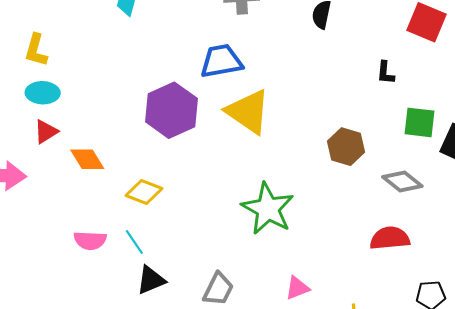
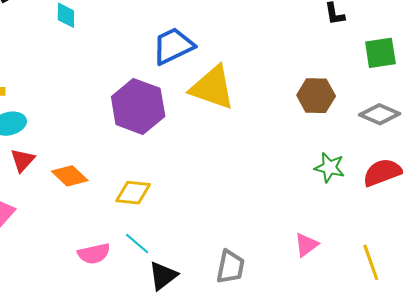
green star: (268, 209) -> (329, 168), moved, size x0.6

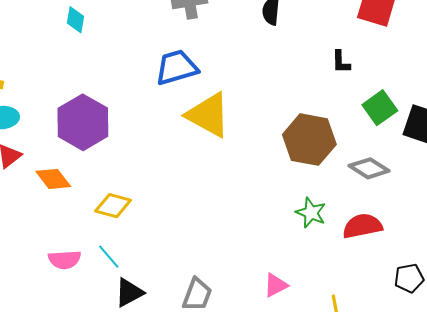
green square: (380, 53) -> (380, 108), turned -36
brown hexagon: (316, 96) -> (309, 140), size x1.4
purple hexagon: (138, 106) -> (83, 122), moved

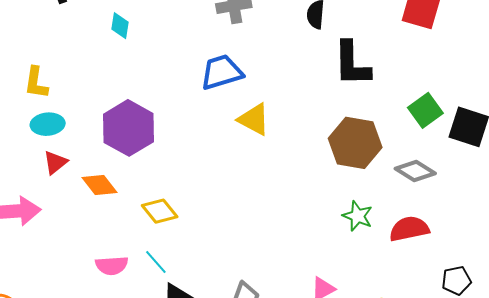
black L-shape: (341, 62) -> (352, 64), moved, size x2.0
yellow triangle: (208, 115) -> (254, 119), size x0.7
yellow diamond: (113, 206) -> (160, 211), turned 36

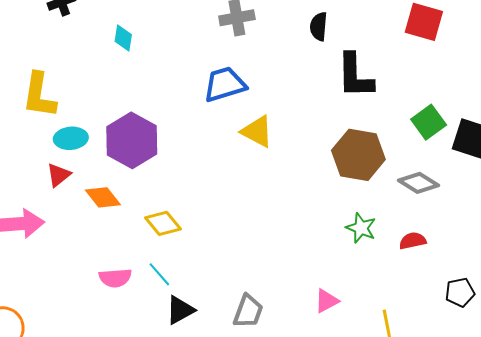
yellow L-shape: (36, 83) -> (39, 95), size x1.4
cyan ellipse: (48, 124) -> (71, 138), moved
red semicircle: (409, 229) -> (413, 241), size x0.7

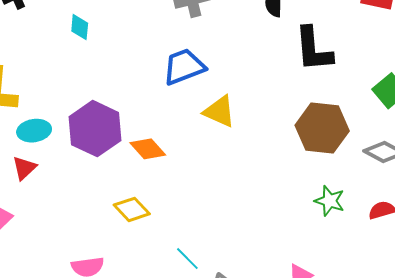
orange diamond: (103, 197) -> (148, 149), moved
cyan line: (159, 274) -> (187, 259), moved

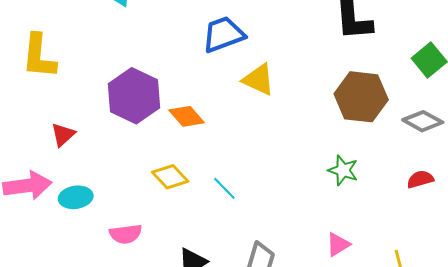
cyan ellipse: (34, 131) -> (76, 197), moved
green star: (330, 201) -> (343, 170), moved
cyan line: (187, 259) -> (224, 188), moved

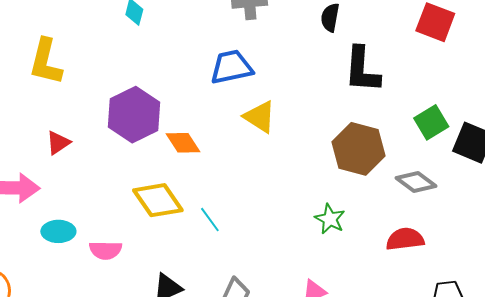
yellow diamond: (170, 177) -> (158, 200), size x1.4
red semicircle: (420, 179) -> (405, 239), size x1.4
cyan ellipse: (76, 197) -> (58, 231), moved

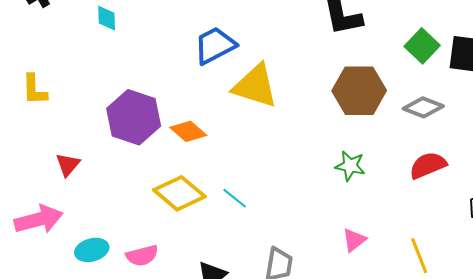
yellow L-shape: (46, 62) -> (34, 90), size x0.7
yellow triangle: (260, 117) -> (255, 86), size x1.4

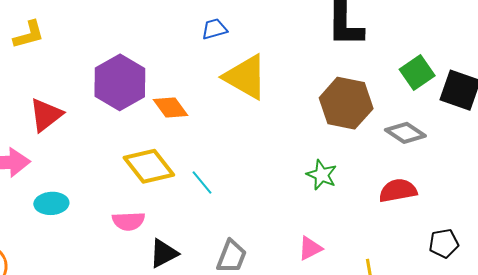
blue trapezoid: (215, 45) -> (214, 29), size x0.6
yellow L-shape: (34, 90) -> (29, 35), turned -116
red triangle: (68, 165) -> (46, 115), size x1.4
pink semicircle: (142, 256) -> (128, 221), moved

